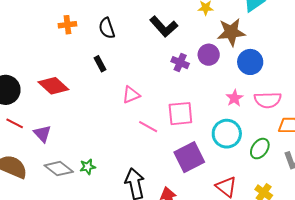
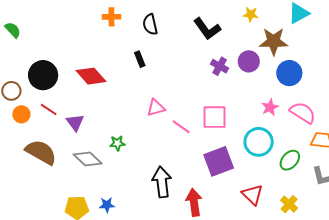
pink triangle: (131, 95) -> (156, 108), moved
pink semicircle: (268, 100) -> (303, 113), turned -152
green star: (88, 167) -> (117, 143), moved

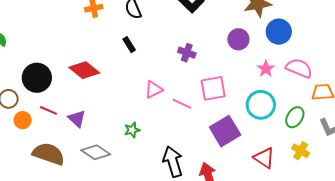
purple circle: (249, 61) -> (238, 39), moved
purple cross: (220, 66) -> (187, 53), moved
green star: (117, 143) -> (132, 130), moved
yellow cross: (289, 204) -> (301, 151), moved

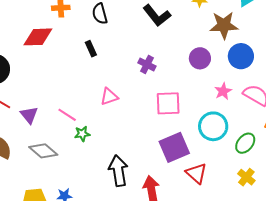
red diamond: (84, 70) -> (38, 37), moved, turned -48
pink line: (182, 104) -> (67, 115), moved
red triangle: (264, 158) -> (196, 173), moved

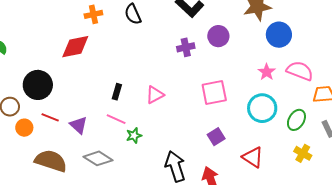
black rectangle: (91, 49) -> (117, 92), moved, turned 49
purple circle: (200, 58) -> (218, 36), moved
purple cross: (147, 65) -> (186, 47), moved, turned -30
purple square: (174, 147) -> (216, 137), moved, size x0.6

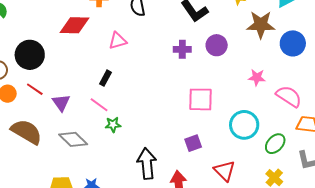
blue circle: (279, 35) -> (293, 43), moved
pink star: (267, 72) -> (257, 78), moved, turned 30
pink triangle: (155, 95) -> (118, 41), moved

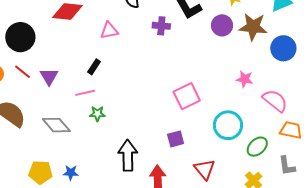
purple circle: (217, 45) -> (222, 25), moved
purple cross: (182, 49) -> (161, 26), moved
pink square: (201, 99) -> (187, 96), turned -32
purple triangle: (61, 103) -> (49, 77), moved
pink line: (99, 105) -> (85, 93), turned -54

